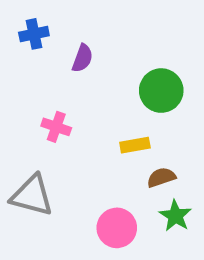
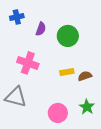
green circle: (161, 91) -> (68, 36), moved
pink cross: (56, 127) -> (28, 63), size x1.5
brown semicircle: (161, 177) -> (85, 76), moved

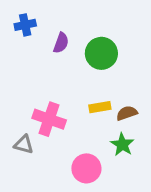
pink cross: (28, 63) -> (49, 119), moved
gray triangle: (16, 97) -> (24, 145), size x0.6
green star: (87, 107) -> (122, 145), moved

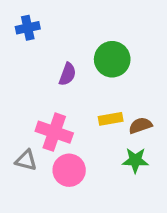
purple semicircle: (61, 43) -> (67, 74), moved
green star: (122, 145) -> (135, 160), turned -30
pink circle: (86, 168) -> (69, 170), moved

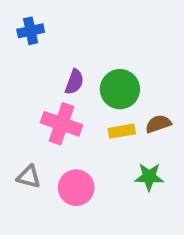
green circle: (112, 59) -> (120, 89), moved
brown semicircle: (140, 125) -> (158, 124), moved
pink cross: (54, 132) -> (62, 124), moved

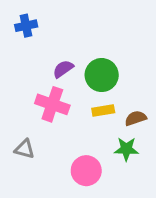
purple semicircle: (74, 82) -> (63, 69), turned -145
brown semicircle: (158, 124) -> (136, 118), moved
pink circle: (76, 188) -> (86, 171), moved

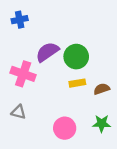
purple semicircle: (63, 69) -> (47, 52), size x1.5
pink cross: (52, 104) -> (23, 74), moved
green star: (126, 149) -> (102, 124), moved

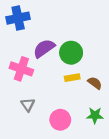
blue cross: (20, 20) -> (18, 18), size x1.5
brown semicircle: (102, 89) -> (95, 83), turned 56
gray triangle: (18, 112) -> (28, 105), moved, turned 40

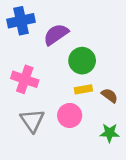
purple semicircle: (44, 48) -> (56, 34), moved
gray triangle: (28, 105) -> (32, 120), size x1.5
pink circle: (60, 120) -> (70, 115), moved

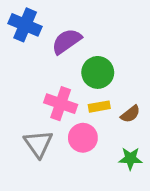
blue cross: (21, 21) -> (25, 25), turned 35
pink cross: (25, 79) -> (61, 104), moved
brown semicircle: (110, 96) -> (130, 114), turned 105

